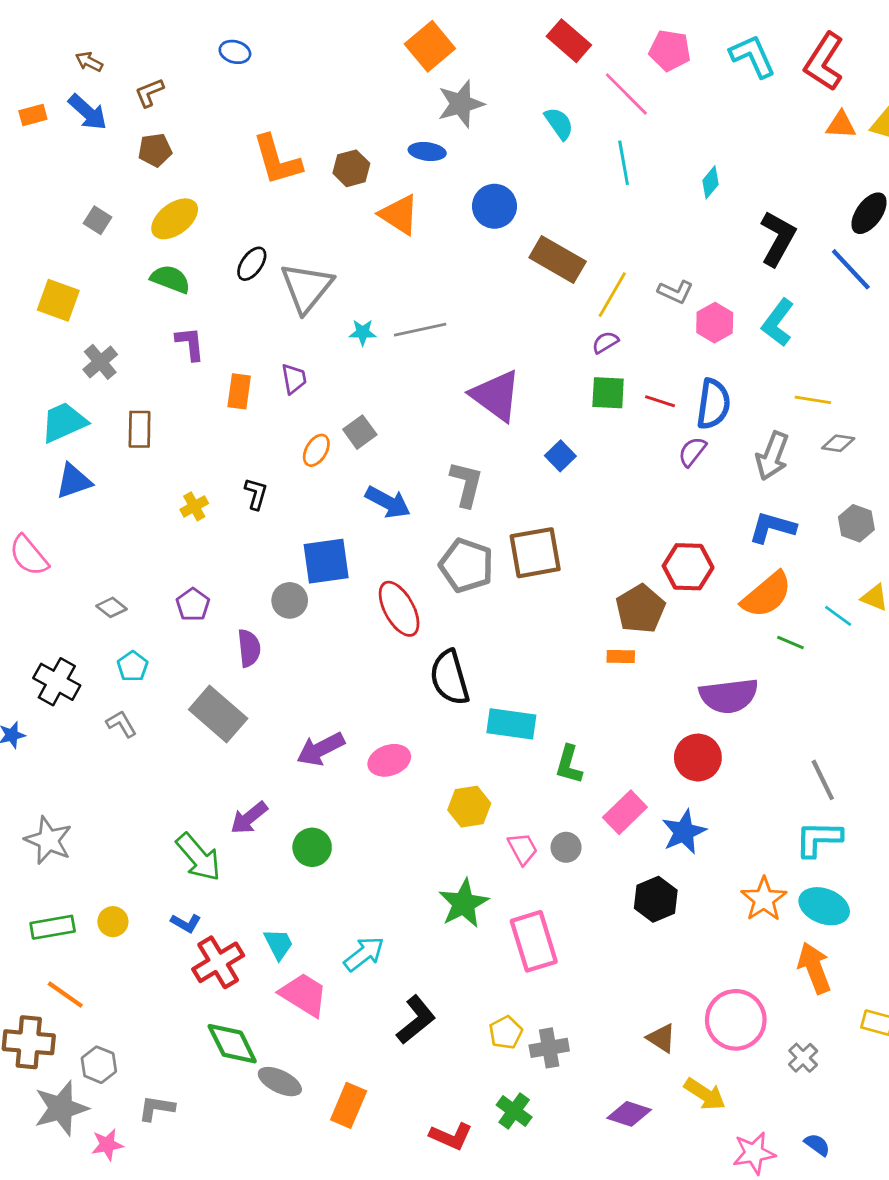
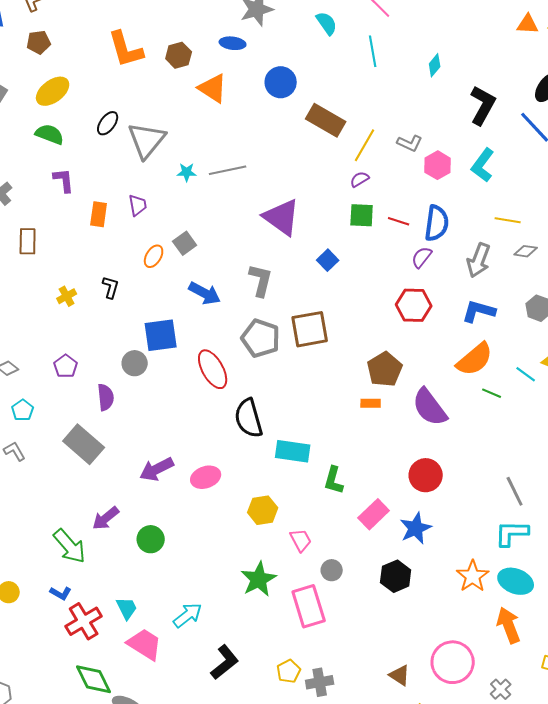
red hexagon: (688, 567) -> (414, 305), moved
purple semicircle: (729, 696) -> (430, 407), moved, turned 60
gray circle: (566, 847) -> (332, 570), moved

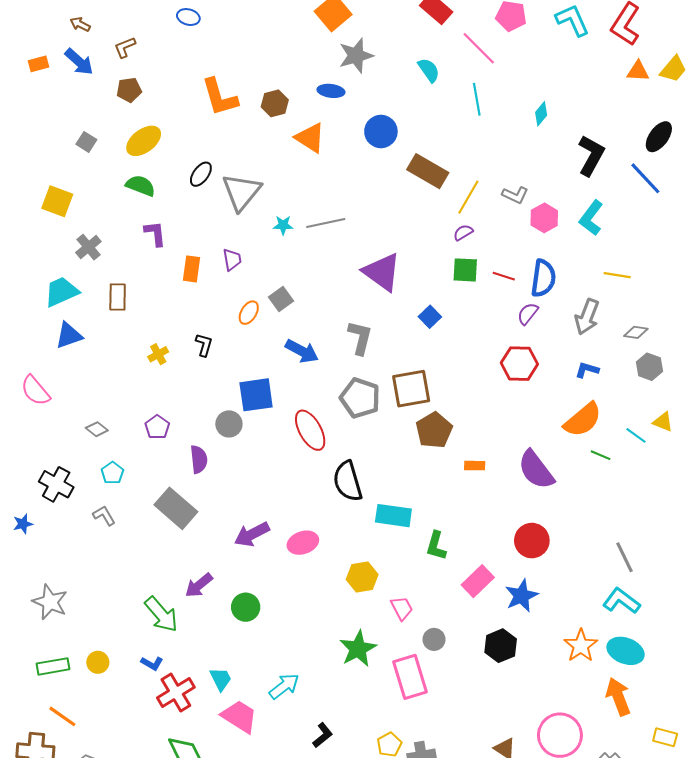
gray diamond: (526, 251) -> (636, 332), moved
blue L-shape: (479, 311) -> (587, 370), size x0.7
brown pentagon: (385, 369) -> (434, 430), moved
cyan L-shape: (512, 533) -> (621, 601), turned 36
black L-shape: (225, 662) -> (323, 735), size x0.7

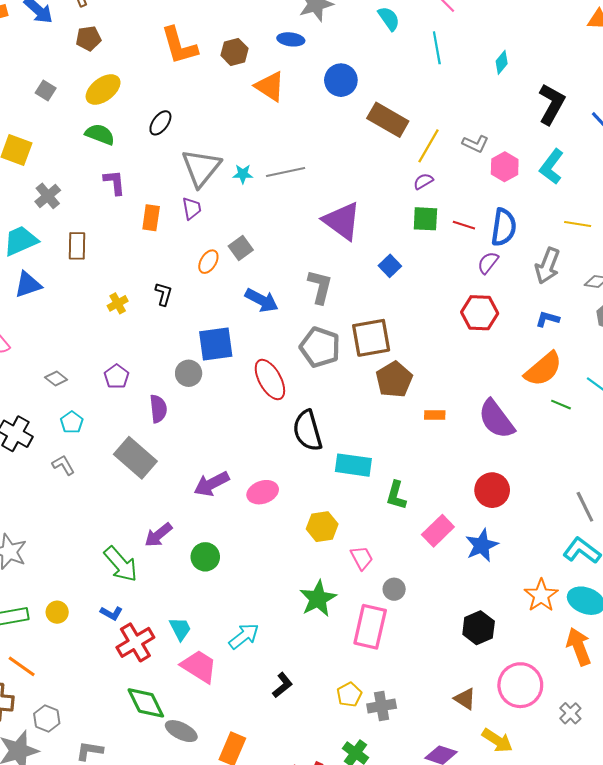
gray triangle: (241, 192) -> (201, 168), moved
black hexagon: (501, 646) -> (479, 628), moved
pink rectangle: (410, 677) -> (370, 627), turned 30

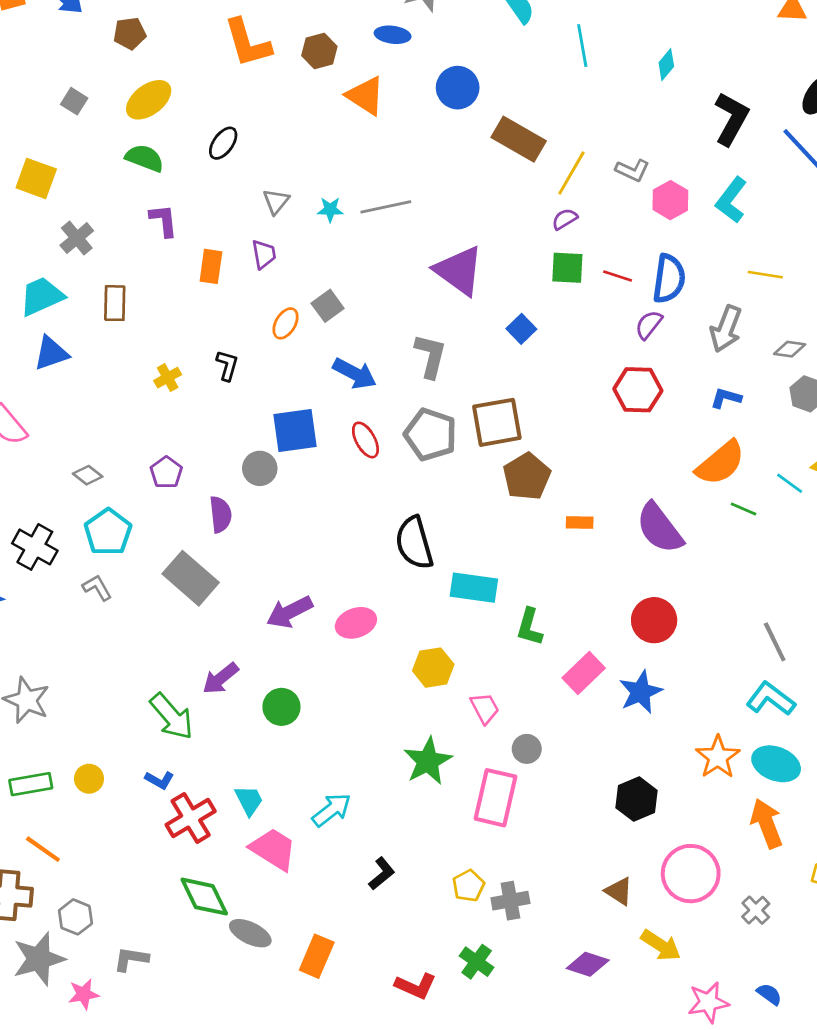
gray triangle: (201, 168) -> (276, 201), size x0.5
red ellipse: (270, 380) -> (365, 440), moved, size x0.7
cyan pentagon: (72, 422) -> (108, 532), size x1.6

